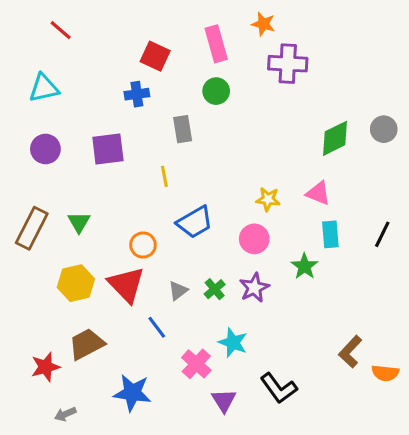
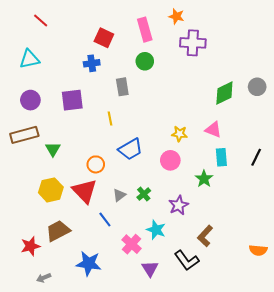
brown rectangle: (32, 228) -> (24, 135), moved, turned 48
purple star: (254, 288) -> (178, 205), moved
brown L-shape: (350, 352) -> (205, 236), moved

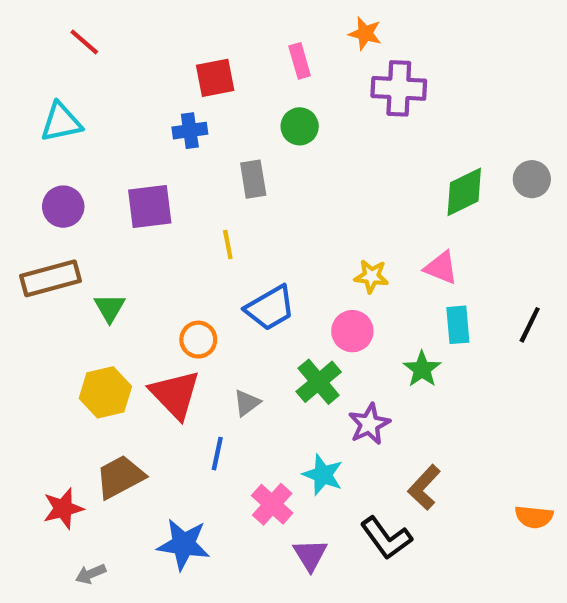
pink rectangle: (145, 30) -> (300, 61), size x0.7
red square: (104, 38) -> (215, 78), turned -36
green cross: (144, 194) -> (319, 382), moved, size x1.5
blue line: (105, 220) -> (217, 454), turned 49

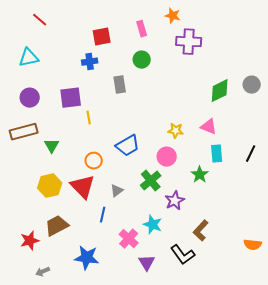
yellow line: (228, 245) -> (89, 118), moved

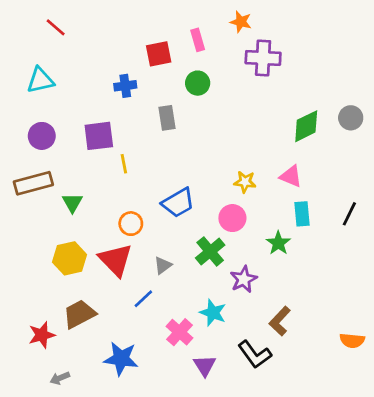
red square: (102, 37) -> (159, 54), moved
blue line: (103, 215) -> (143, 299), turned 35

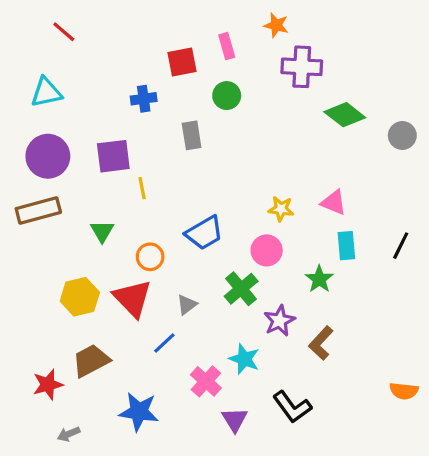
green diamond: (306, 126) -> (345, 115), moved, turned 64
purple circle: (42, 136) -> (48, 156), size x1.4
green triangle: (72, 203) -> (102, 231), moved
brown L-shape: (280, 321) -> (321, 343), moved

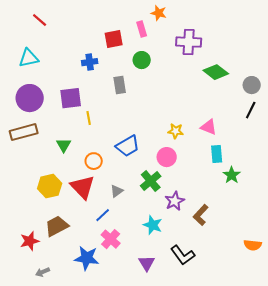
orange star: (276, 25) -> (159, 13), moved
black line: (401, 246) -> (251, 110), moved
green star: (319, 279) -> (232, 175), moved
pink cross: (206, 381) -> (111, 239), moved

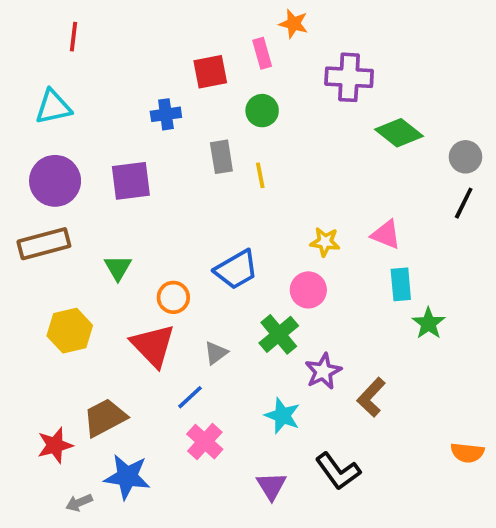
red line: (40, 20) -> (74, 37), turned 56
yellow line: (89, 118) -> (260, 175), moved
yellow hexagon: (50, 186) -> (70, 331), moved
blue star: (87, 258) -> (127, 477), moved

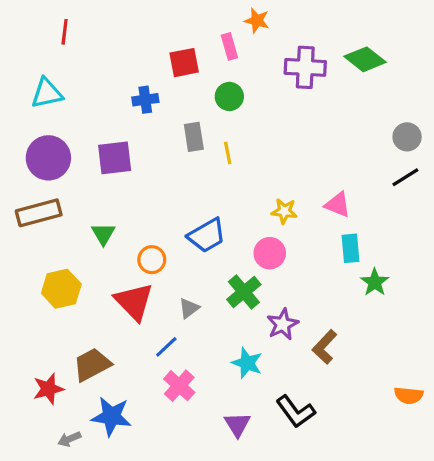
green diamond: (399, 133) -> (365, 59), moved
black line: (464, 203) -> (405, 177), turned 32

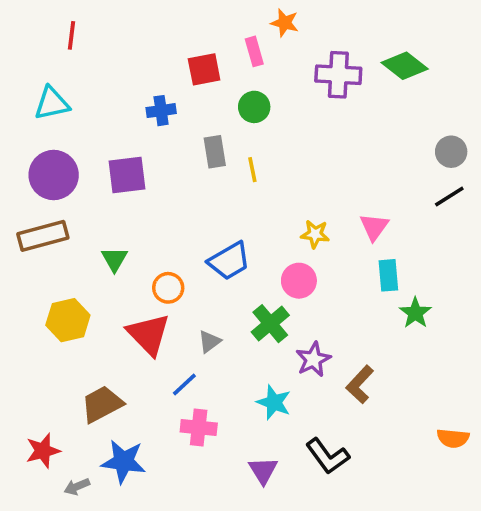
pink triangle: (338, 205) -> (374, 227), turned 44
pink cross: (179, 386) -> (199, 427), turned -36
red star: (48, 389) -> (43, 451), moved

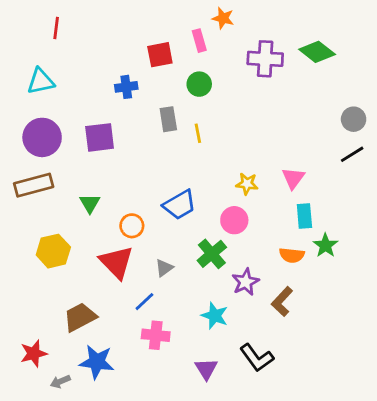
orange semicircle: (453, 438) -> (292, 255), moved

